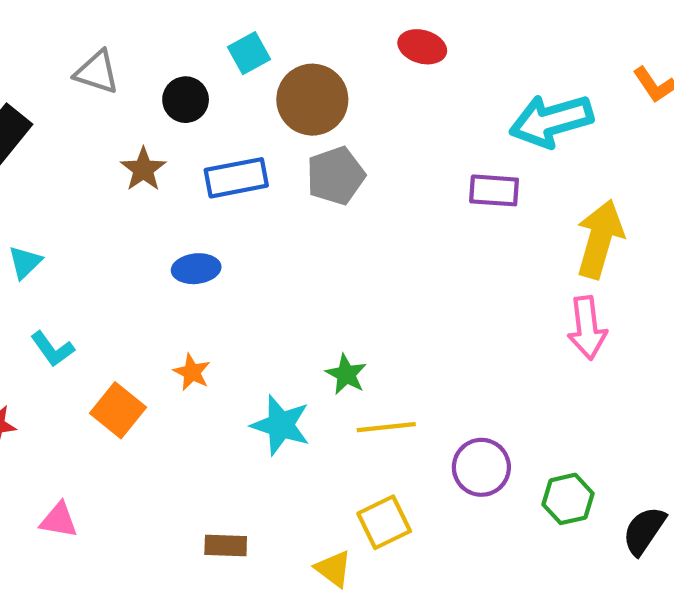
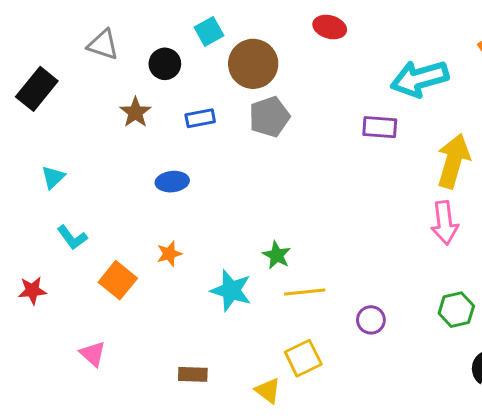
blue rectangle: (236, 178) -> (200, 118), size x0.7
orange star: (192, 372) -> (169, 254), turned 30
purple circle: (481, 467) -> (371, 320), size x0.7
green hexagon: (568, 499) -> (456, 310), moved
pink triangle: (59, 520) -> (93, 354), moved, turned 32

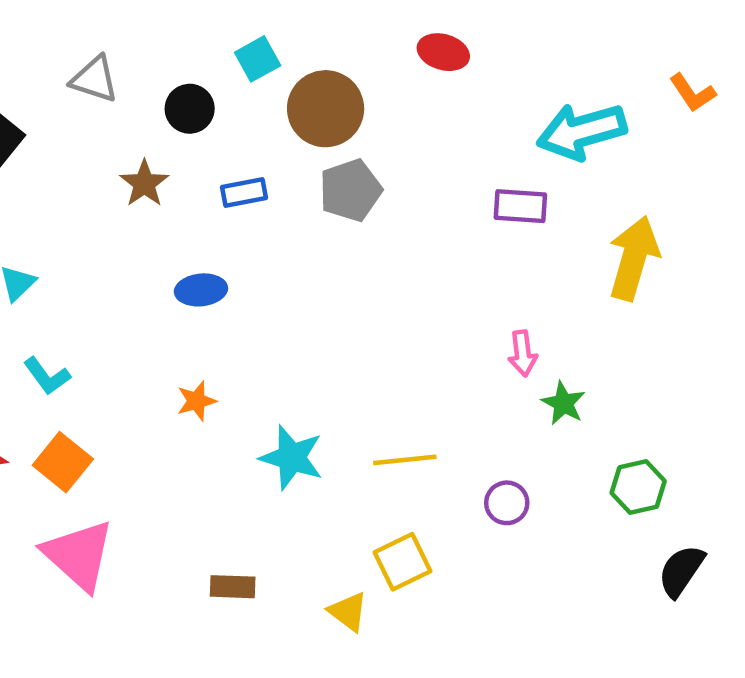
pink arrow: (445, 223) -> (523, 353), moved, size x0.7
green star: (277, 255) -> (563, 403), moved
orange square: (118, 280) -> (63, 462), moved
pink triangle: (93, 354) -> (79, 555), size x1.8

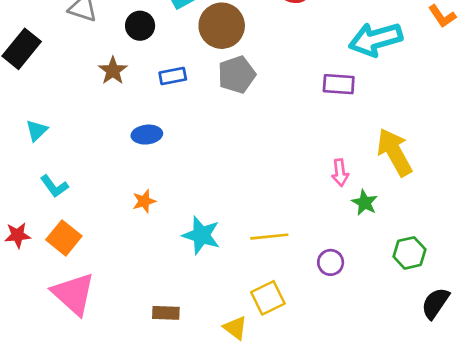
yellow arrow: (634, 258) -> (395, 152), moved, turned -45

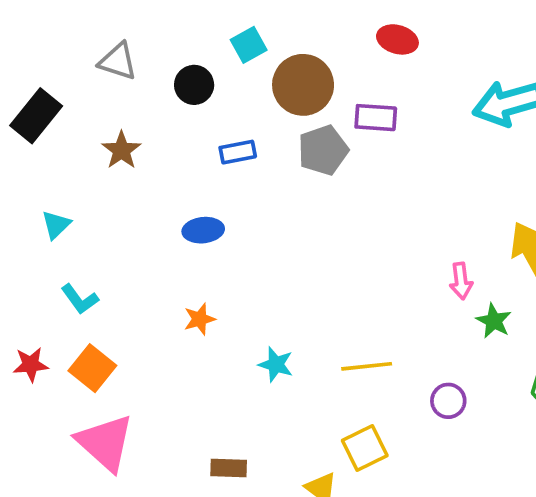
brown star: (113, 71) -> (121, 150), moved
purple rectangle: (339, 84) -> (376, 118), moved
cyan star: (201, 235) -> (276, 365), size x0.7

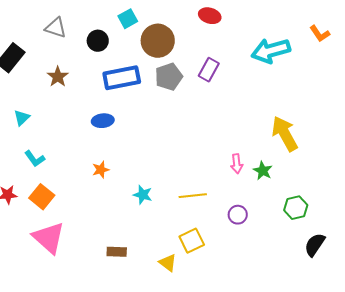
purple rectangle: (376, 118) -> (209, 70), moved, turned -65
blue rectangle: (238, 152) -> (122, 78), size x1.8
pink arrow: (461, 281) -> (237, 164), moved

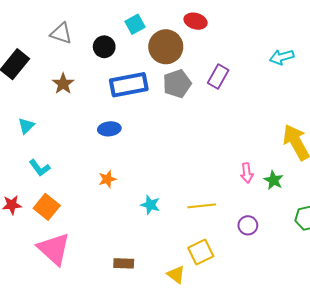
red ellipse: (210, 16) -> (196, 21), moved
cyan arrow: (271, 51) -> (282, 57), size x0.6

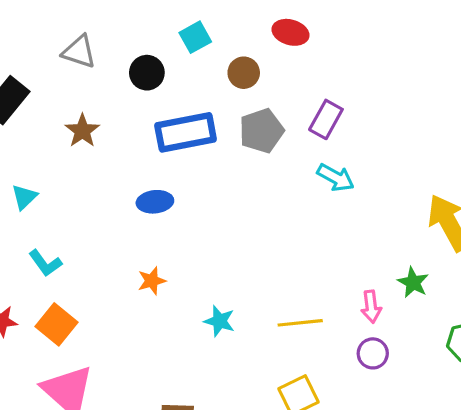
brown circle: (166, 47) -> (244, 73), size x0.6
cyan arrow: (282, 57) -> (336, 178), moved, turned -135
pink arrow: (247, 173) -> (371, 307), moved

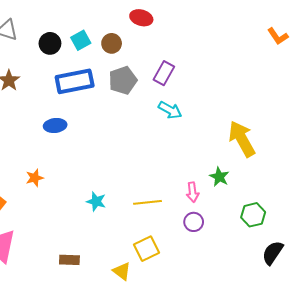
cyan square: (195, 37) -> (81, 40), moved
orange star: (152, 281) -> (35, 178), moved

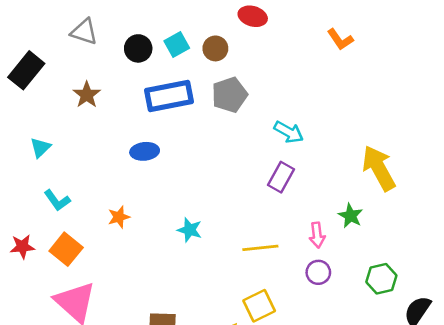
orange L-shape: (278, 36) -> (340, 39), moved
purple rectangle: (164, 73) -> (281, 177), moved
cyan star: (96, 201) -> (190, 230), moved
green hexagon: (253, 215) -> (381, 279), moved

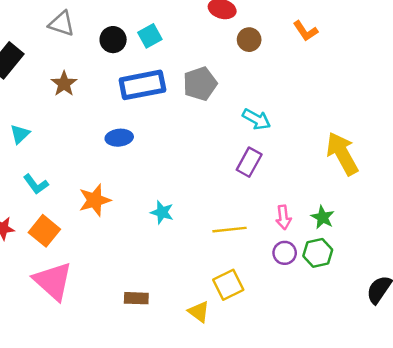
brown circle: (215, 48) -> (249, 40), moved
green star: (350, 216) -> (323, 217), moved
orange star: (119, 217) -> (95, 200), size x1.5
green hexagon: (381, 279) -> (318, 253), moved

